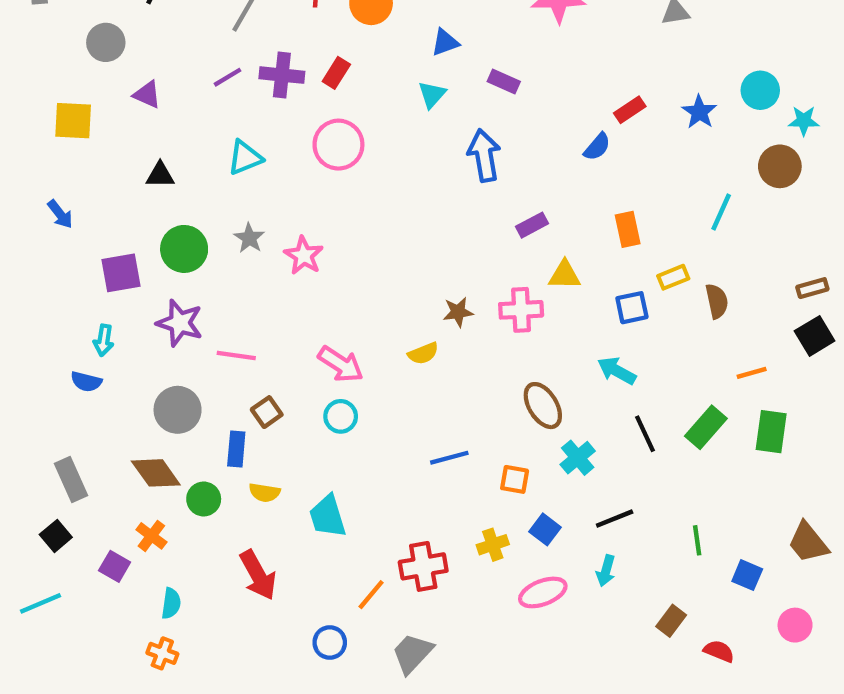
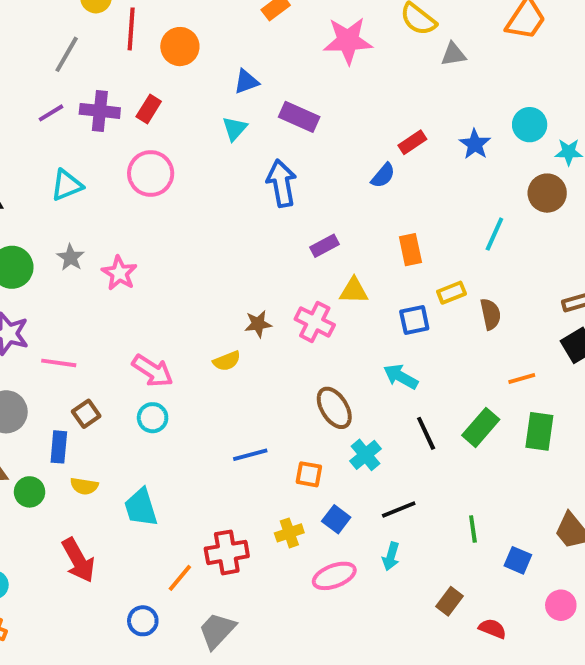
purple rectangle: (504, 82) -> (299, 117), size x1.4
pink cross: (521, 310) -> (315, 322), turned 30

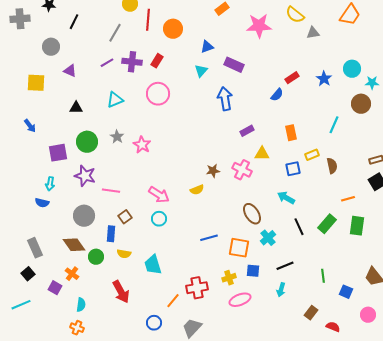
orange square: (309, 474) -> (239, 248), size x1.5
blue square: (336, 519) -> (253, 271), turned -32
pink ellipse: (334, 576) -> (240, 300), moved

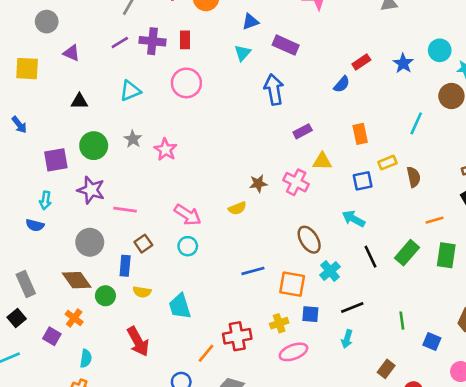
red rectangle: (157, 61) -> (185, 40), turned -32

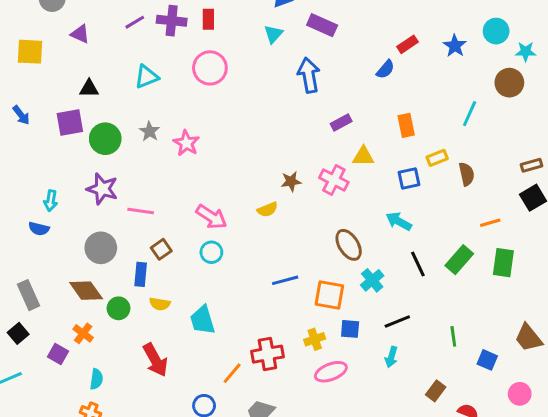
purple square: (56, 160) -> (70, 122), moved

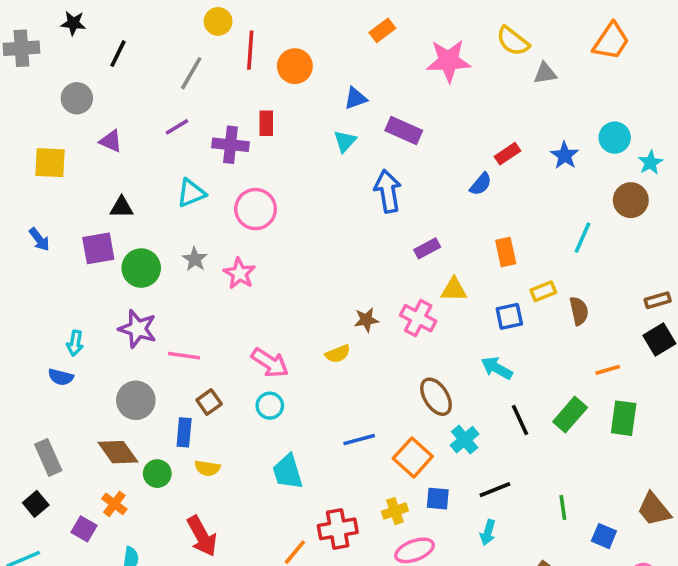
purple cross: (172, 21) -> (231, 145), moved
cyan star: (526, 52) -> (650, 163), turned -30
pink circle: (210, 68) -> (256, 209), moved
orange square: (329, 295) -> (413, 457), turned 32
cyan trapezoid: (203, 320) -> (288, 472), moved

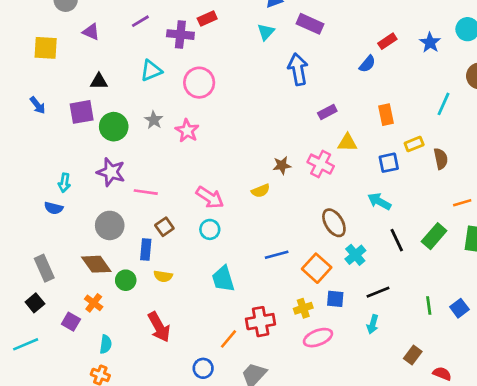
red rectangle: (266, 123) -> (207, 19), turned 66
blue square: (604, 536) -> (459, 308), moved, turned 30

